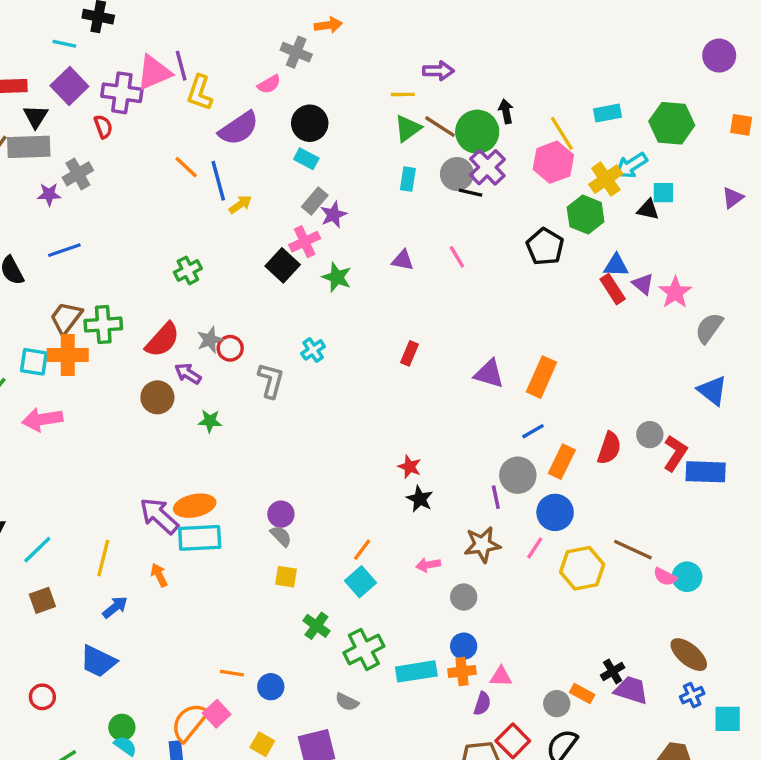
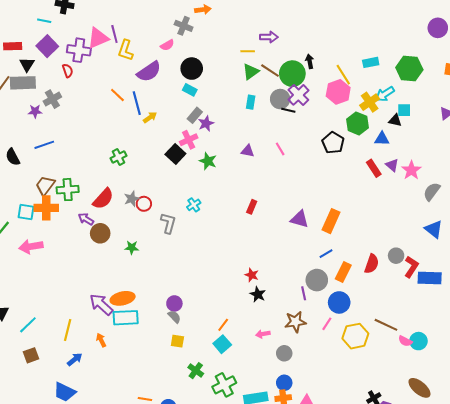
blue triangle: (616, 265) -> (382, 139), moved
purple arrow: (188, 374) -> (86, 219), moved

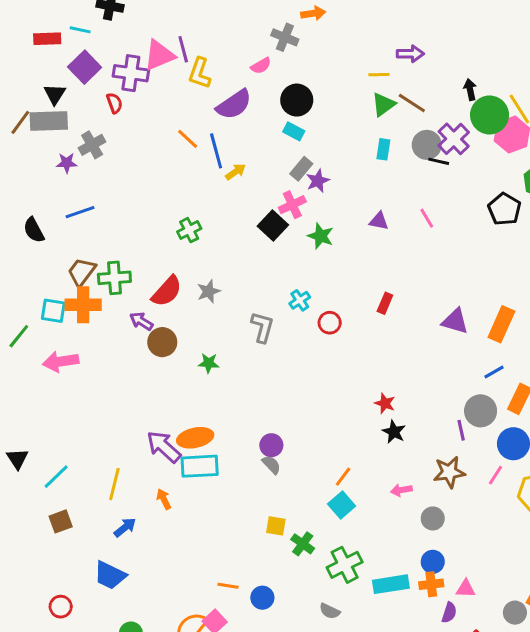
red rectangle: (13, 46) -> (47, 39), moved
green circle: (292, 74) -> (490, 115), moved
red circle: (144, 204) -> (330, 323), moved
yellow square: (177, 341) -> (276, 526), moved

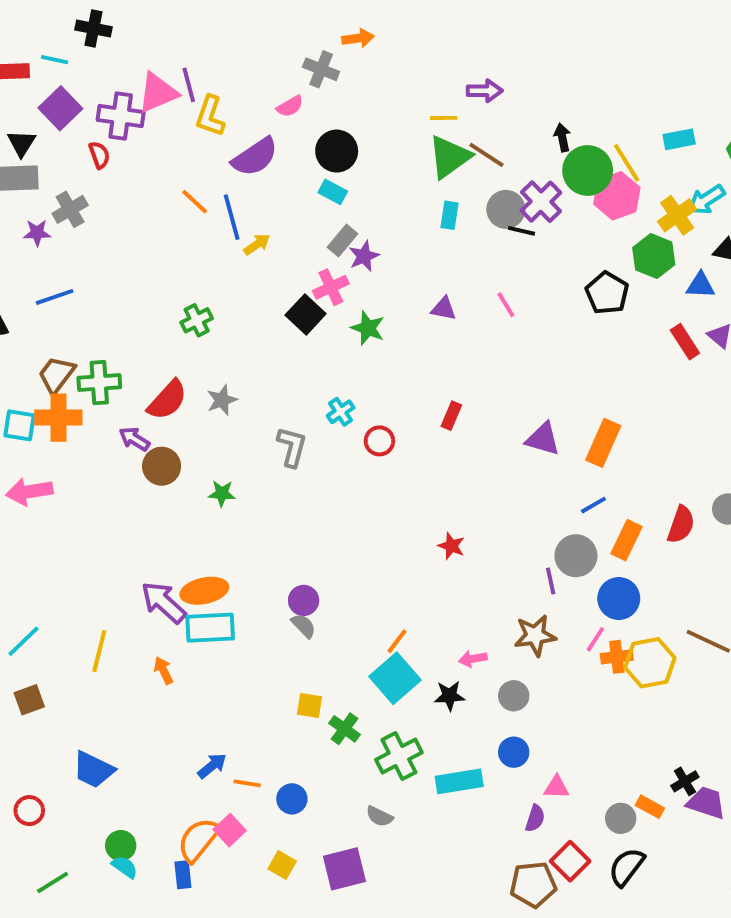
green triangle: (383, 105) -> (449, 157), size x1.4
black star: (394, 432) -> (449, 696), moved, turned -30
cyan square: (342, 505) -> (395, 678), size x1.4
blue arrow: (125, 527) -> (212, 766), moved
orange cross: (431, 584) -> (617, 657), moved

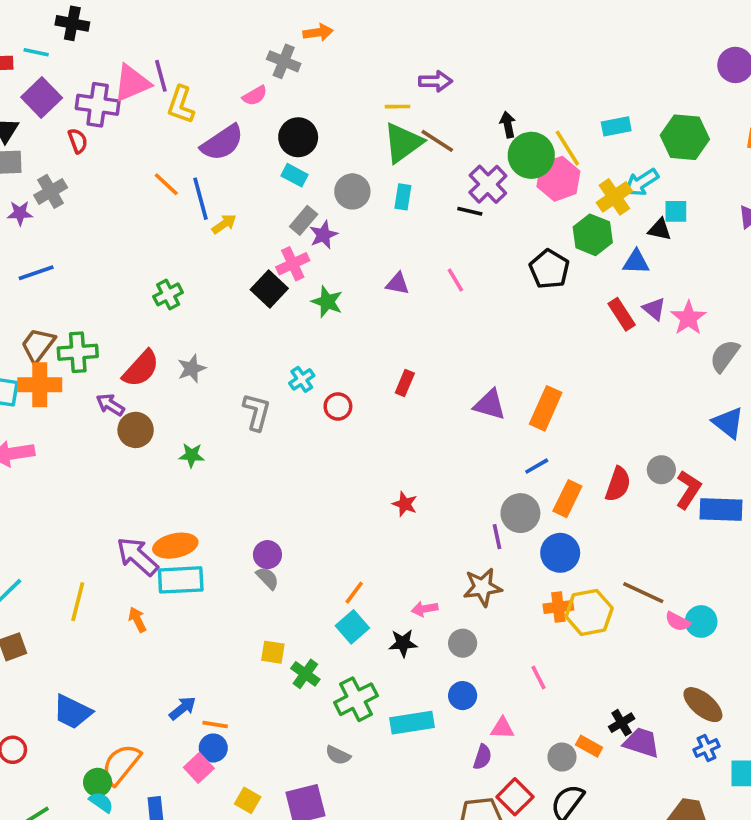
gray circle: (506, 209) -> (352, 191), moved
pink line: (595, 639) -> (538, 678), moved, turned -60
cyan square: (395, 678) -> (352, 627), size x0.7
blue circle: (292, 799) -> (213, 748), moved
orange semicircle: (199, 840) -> (121, 764), moved

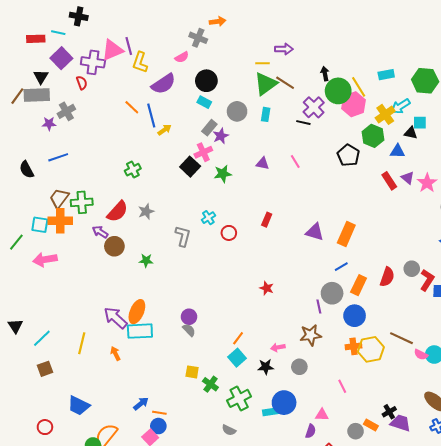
green star: (327, 302) -> (223, 174), turned -30
orange ellipse: (175, 546) -> (137, 312), turned -55
blue circle: (463, 696) -> (284, 403), moved, size x1.5
cyan rectangle: (412, 723) -> (271, 412), size x0.7

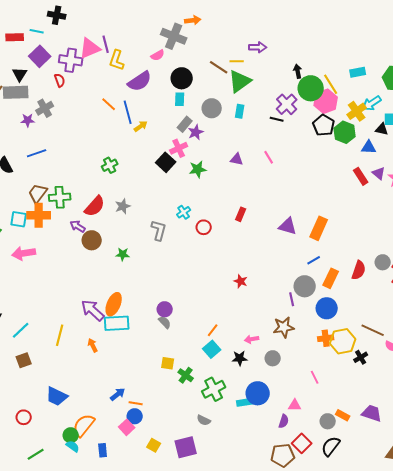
gray cross: (198, 38) -> (174, 36), size x1.4
brown line: (285, 83) -> (219, 67), moved
cyan rectangle: (204, 102) -> (180, 99), turned 64
black pentagon: (348, 155) -> (324, 125), moved
black cross: (389, 412) -> (361, 357), moved

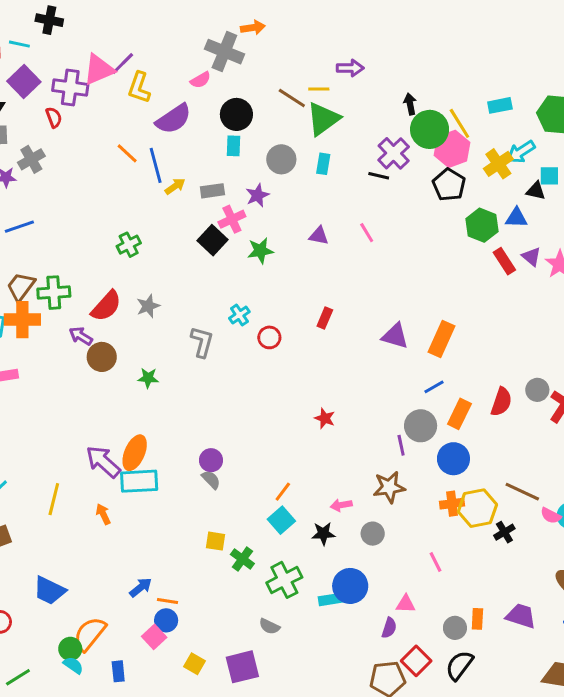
purple line: (106, 44) -> (123, 64), turned 60
gray rectangle: (185, 124) -> (212, 191), moved, turned 42
green hexagon: (345, 132) -> (482, 225), moved
orange rectangle: (343, 415) -> (477, 619), turned 64

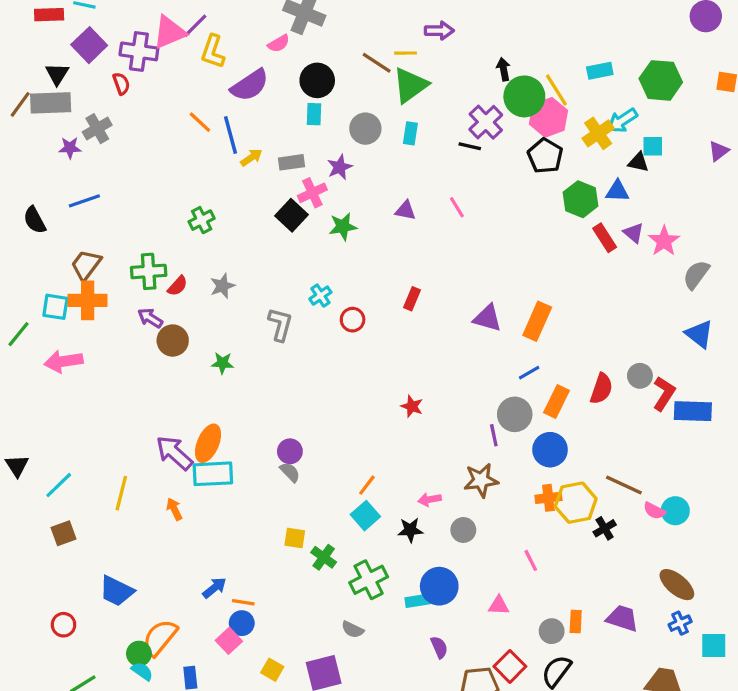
green cross: (54, 293) -> (149, 271), moved
red semicircle: (106, 306) -> (178, 286), size x0.6
purple semicircle: (389, 628) -> (439, 647), moved, turned -42

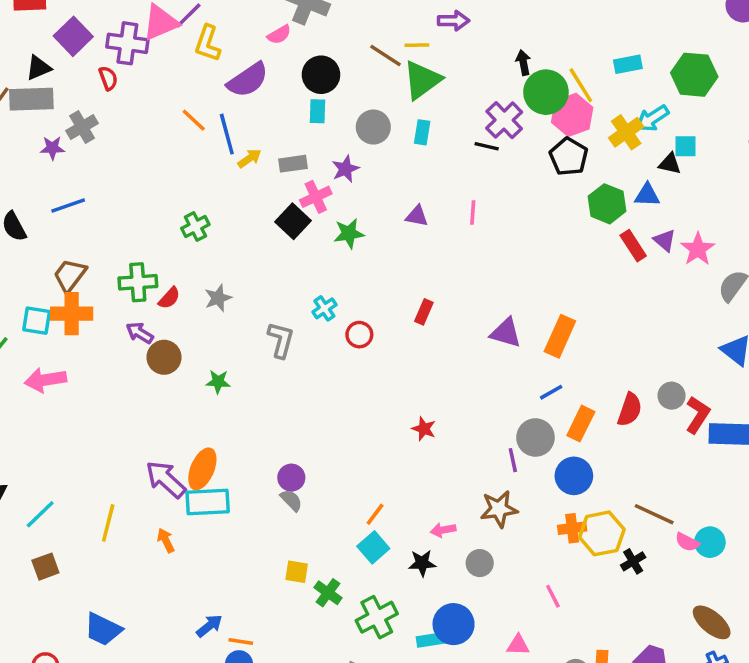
black triangle: (57, 74) -> (38, 68), turned 35
pink line: (457, 207) -> (473, 213), turned 35

